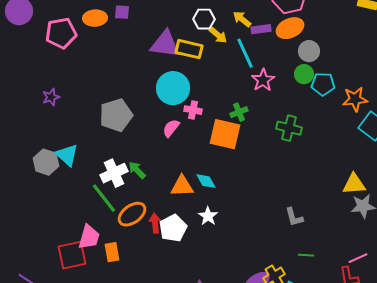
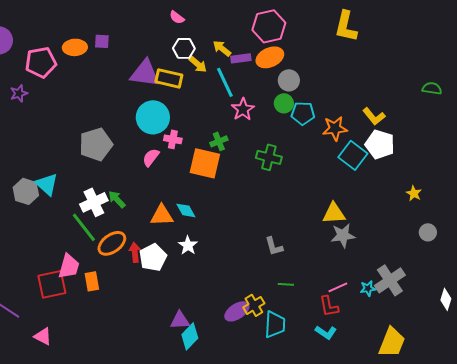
purple star: (51, 97) -> (19, 93), moved

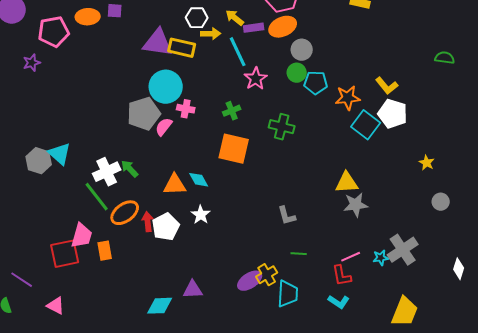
yellow arrow: (198, 64) -> (211, 34), turned -42
gray pentagon: (96, 144) -> (144, 114), moved
orange square: (205, 163) -> (234, 149), moved
cyan diamond: (190, 336) -> (160, 306), moved, turned 44

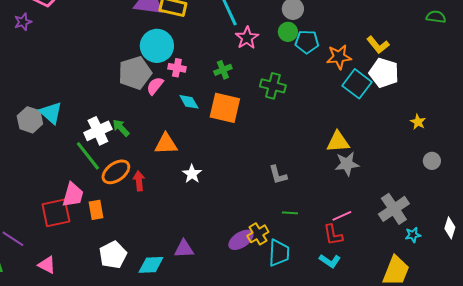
cyan diamond: (199, 180) -> (189, 102), moved
white pentagon: (166, 227) -> (113, 255), moved
cyan star: (381, 258) -> (413, 235), moved

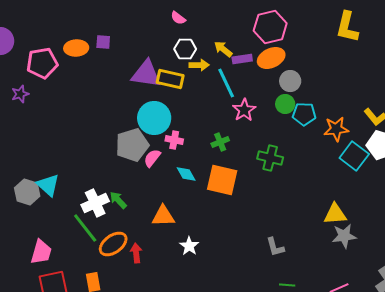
pink trapezoid: (73, 195) -> (41, 252), moved

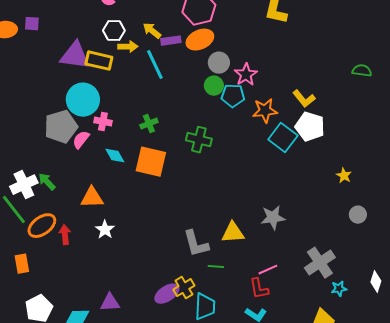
pink star: (244, 110) -> (246, 75), moved
yellow triangle: (335, 214) -> (233, 233), moved
white star: (189, 246) -> (105, 230), moved
gray L-shape: (275, 247) -> (196, 244), moved, size x1.4

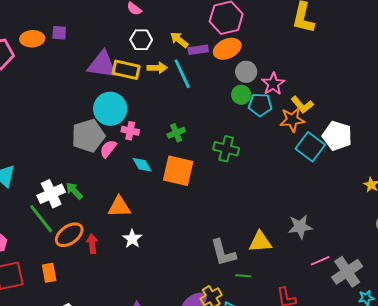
yellow arrow: (128, 47) -> (157, 68), moved
yellow L-shape: (304, 99) -> (302, 105), moved
pink line: (268, 270) -> (320, 261), moved

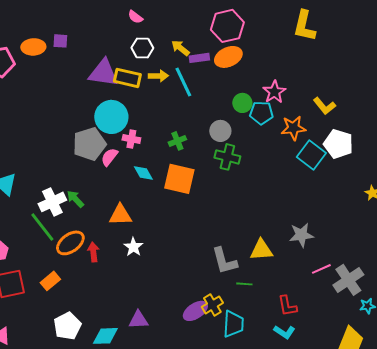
gray circle: (246, 72) -> (220, 131), moved
yellow L-shape: (302, 105) -> (324, 106), moved
orange rectangle: (49, 273) -> (50, 281), turned 60

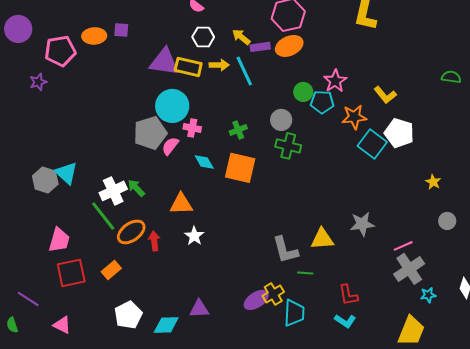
pink line: (321, 269) -> (403, 246), moved

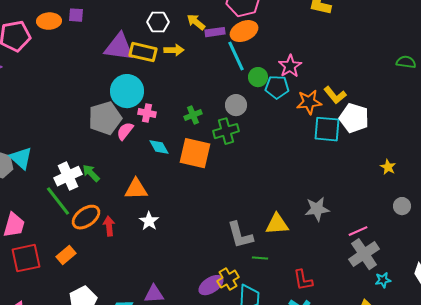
cyan line: (244, 71) -> (236, 56), moved
yellow L-shape: (385, 95) -> (335, 95), moved
cyan square: (372, 144) -> (327, 129), turned -32
green cross: (288, 146) -> (226, 131), moved, turned -30

